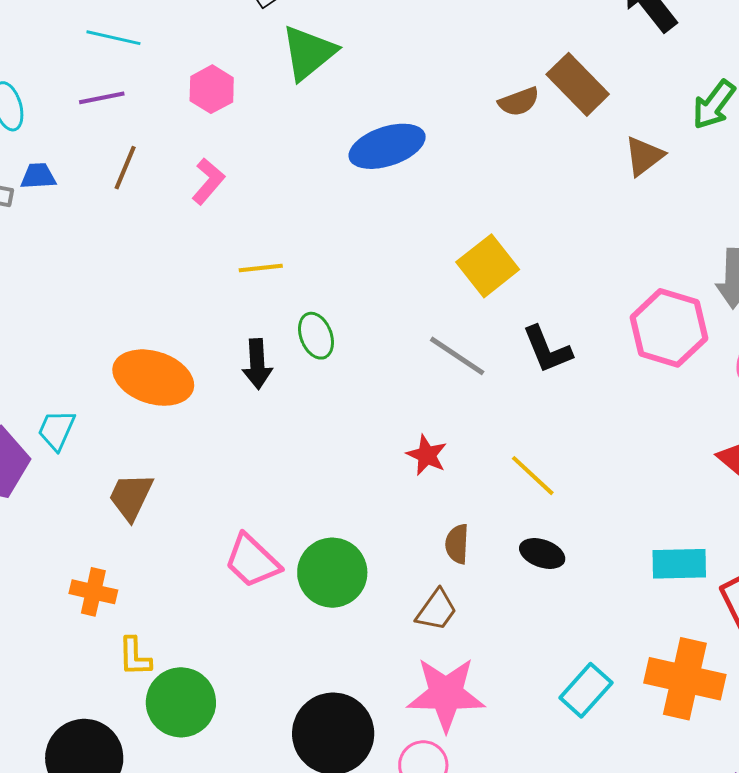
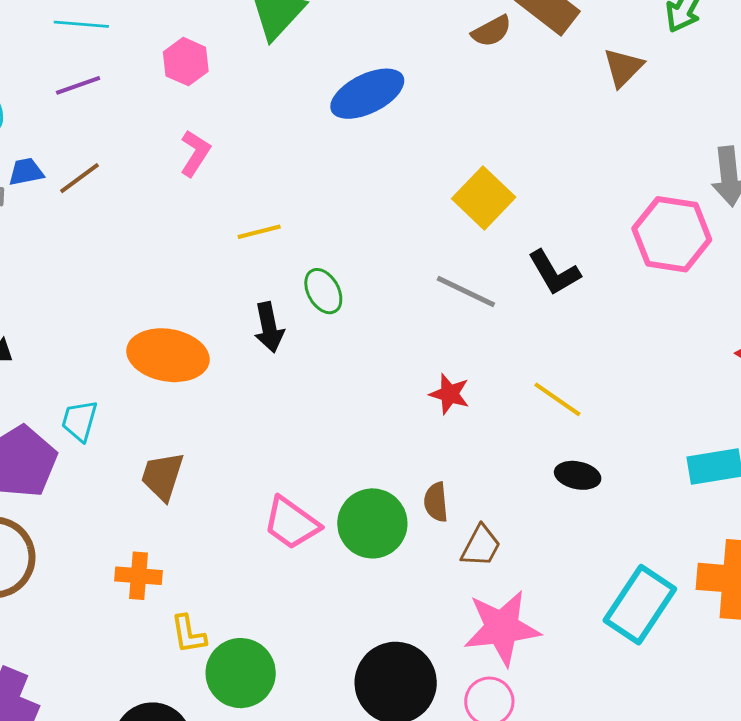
brown line: (125, 168) -> (79, 178), moved, turned 39
brown semicircle: (457, 544) -> (436, 502), moved
cyan rectangle: (586, 690) -> (640, 605), size x1.4

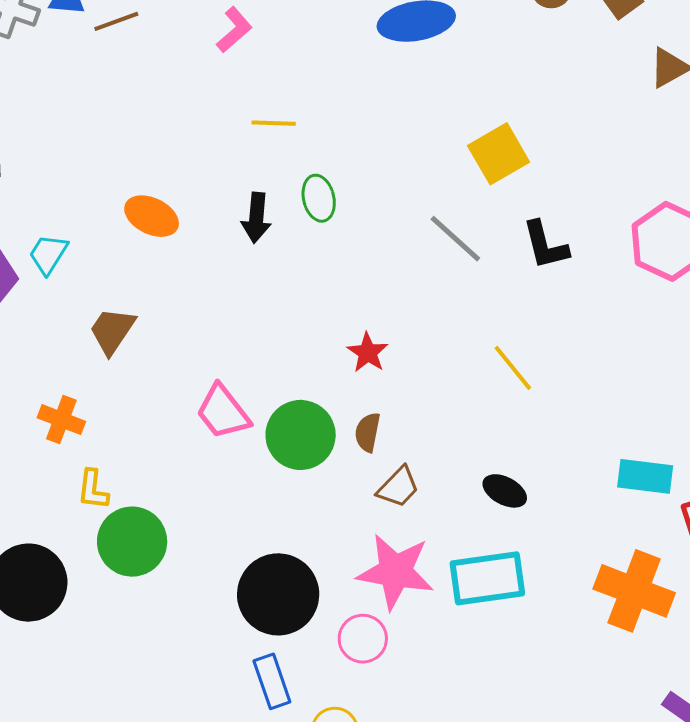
orange ellipse: (168, 355) -> (152, 216), size x0.7
red star: (450, 394) -> (368, 353), moved
black ellipse: (578, 475) -> (505, 491), moved
cyan rectangle: (640, 605) -> (487, 578), moved, turned 32

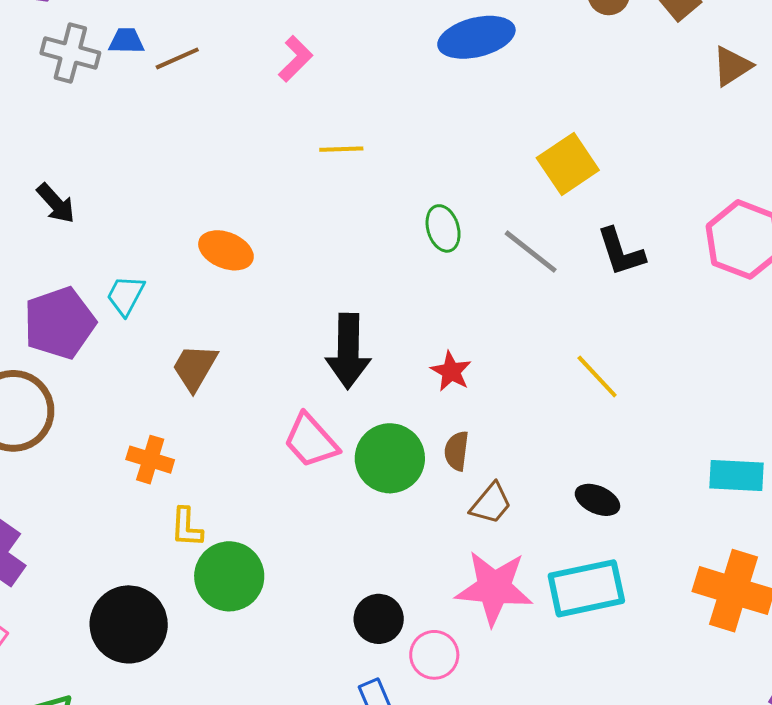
green ellipse: (319, 198) -> (443, 228), moved
black arrow: (256, 218) -> (348, 351), moved, size x1.5
black circle: (278, 594) -> (379, 619), size x0.6
pink circle: (363, 639) -> (434, 655), moved

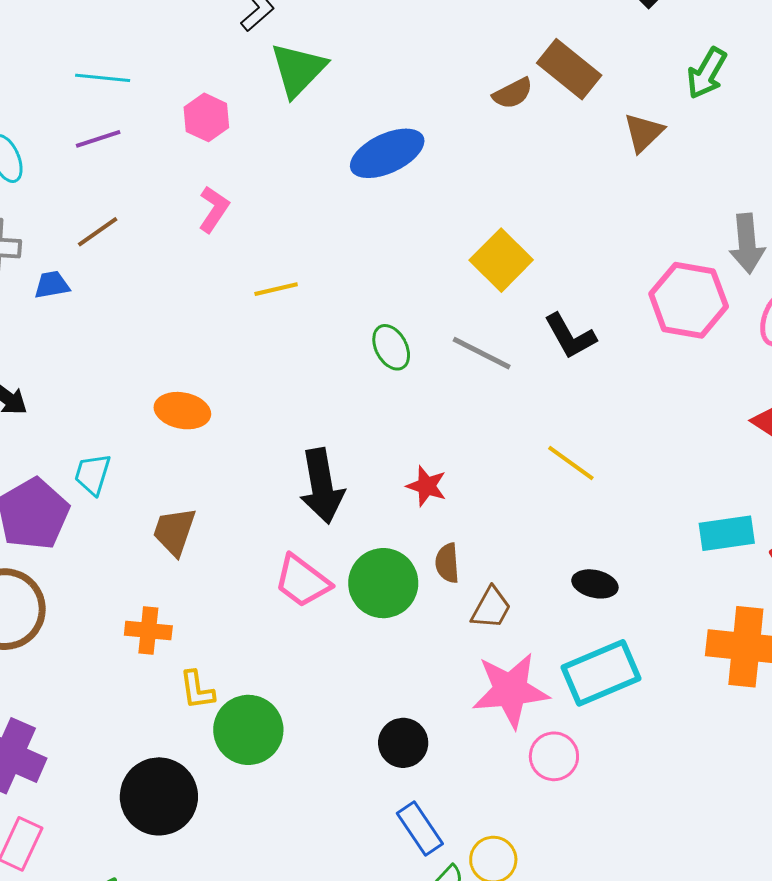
blue trapezoid: (126, 41) -> (52, 285), moved
pink circle: (434, 655) -> (554, 756), moved

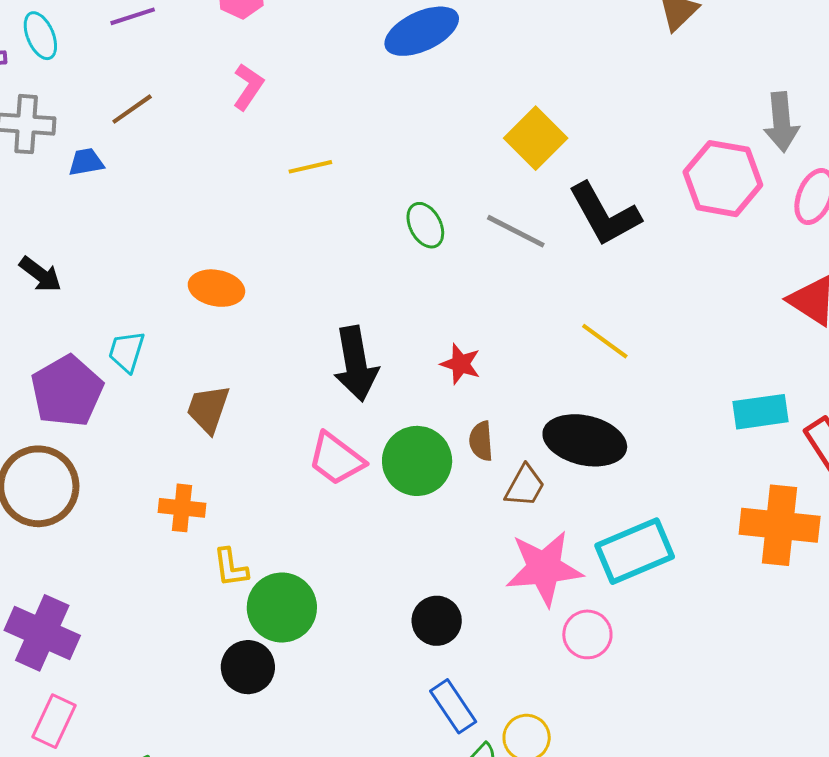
black L-shape: (570, 336) -> (604, 214), size x1.4
black ellipse: (595, 584) -> (585, 440), moved, size x1.8
black circle: (159, 796) -> (248, 667), moved, size x0.7

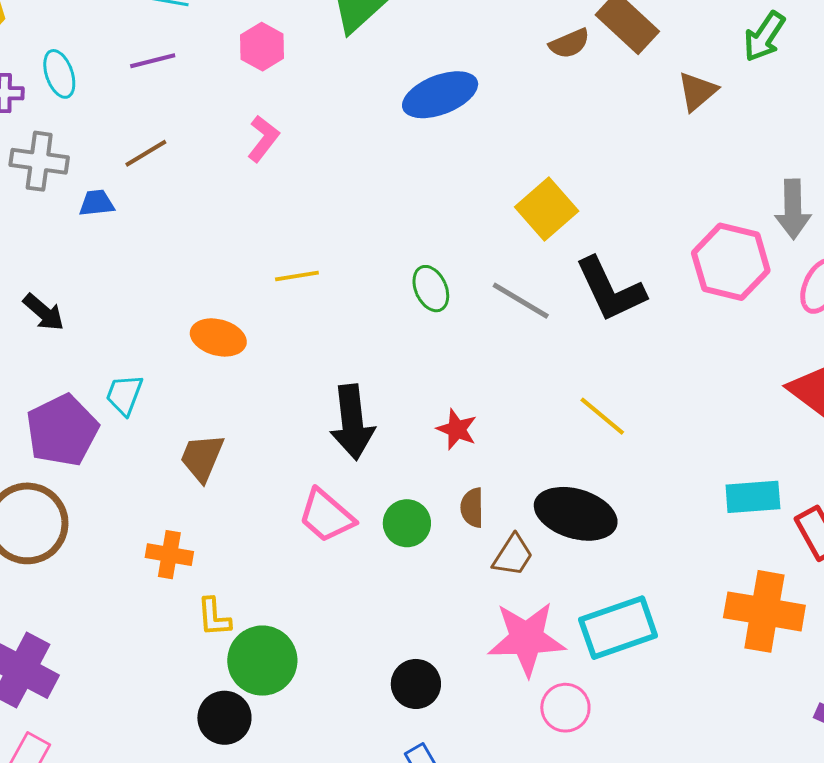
yellow line: (310, 167) -> (297, 276), moved
green circle: (417, 461) -> (407, 523), size x0.7

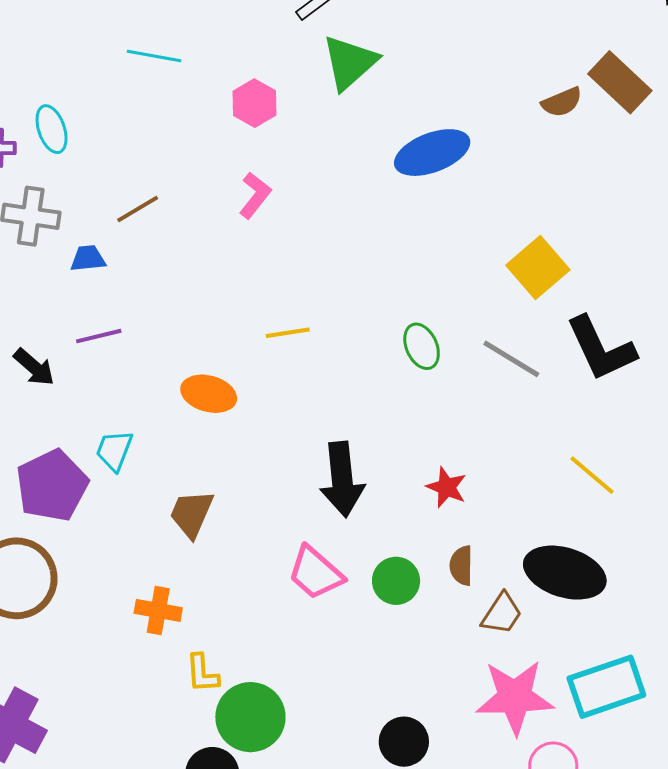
purple line: (153, 61) -> (99, 336), moved

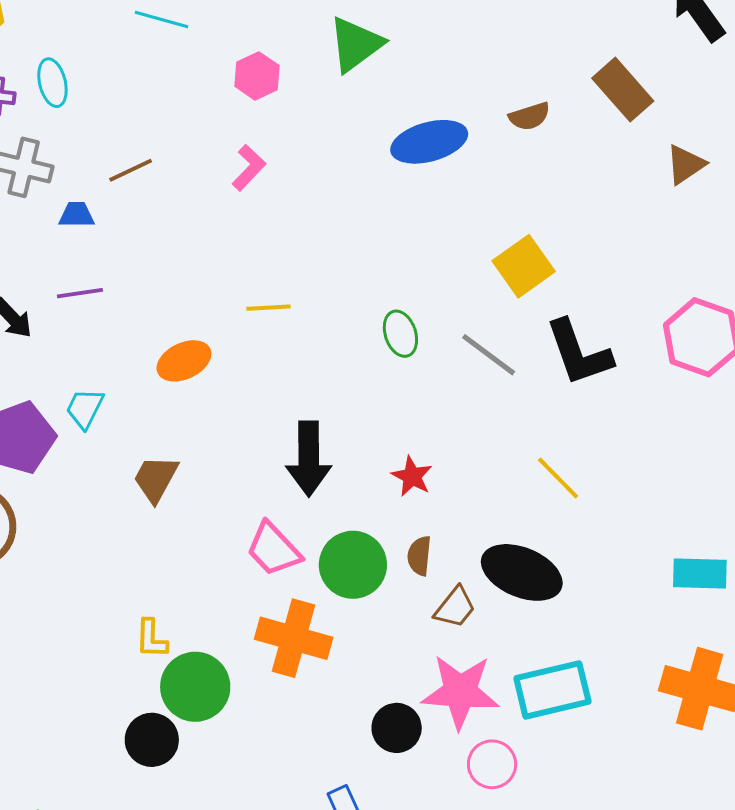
brown semicircle: (562, 102) -> (529, 116), moved
orange ellipse: (209, 394) -> (184, 361), turned -46
green circle: (396, 581) -> (353, 565), size x1.4
orange cross: (158, 610) -> (294, 638), moved, size x1.6
black circle: (404, 742) -> (397, 728), moved

